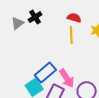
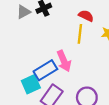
pink arrow: (67, 78) -> (64, 61), moved

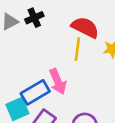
red semicircle: (86, 16) -> (85, 27), size x1.5

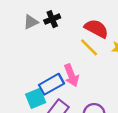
yellow line: (77, 49) -> (89, 47), turned -54

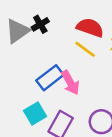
gray triangle: (31, 22) -> (17, 31), size x1.5
blue rectangle: (52, 84) -> (50, 78), moved

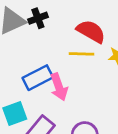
yellow line: (85, 49) -> (81, 54), turned -45

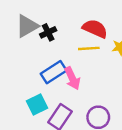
black cross: (38, 18) -> (48, 32), moved

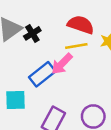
pink arrow: (72, 78) -> (62, 64), moved, turned 75
cyan square: (37, 104) -> (16, 100), moved, turned 30

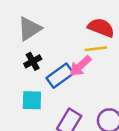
black cross: (32, 33) -> (33, 61), moved

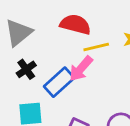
red semicircle: (101, 28) -> (75, 24), moved

